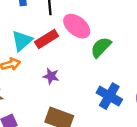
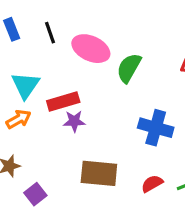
red rectangle: (47, 39) -> (63, 102), moved, turned 30

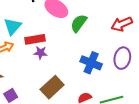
brown rectangle: (99, 173) -> (52, 87), turned -55

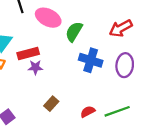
blue cross: (91, 63) -> (91, 60), moved
brown rectangle: (52, 87) -> (51, 104), size x0.6

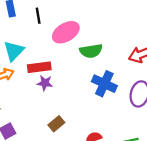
pink ellipse: (48, 18) -> (66, 32), turned -65
green semicircle: (74, 32) -> (91, 51), turned -138

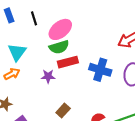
green semicircle: (91, 51) -> (59, 47), moved
red rectangle: (39, 67) -> (68, 62), moved

